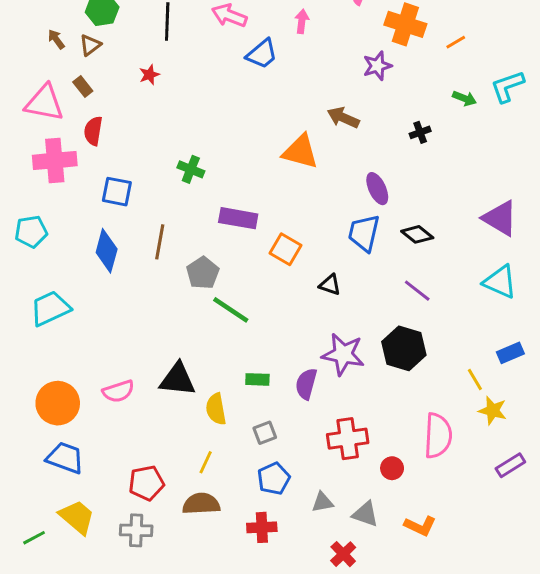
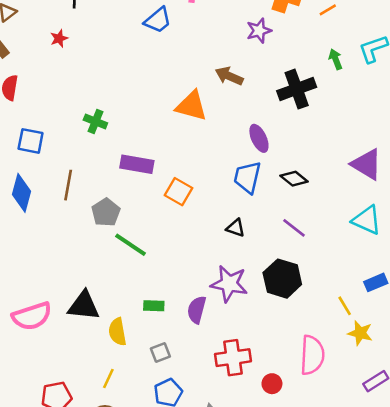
green arrow: (465, 98) -> (336, 59), turned -132
black cross: (420, 132) -> (297, 89), size x2.0
black triangle: (330, 285) -> (236, 228), moved
pink semicircle: (118, 391) -> (32, 316), size x1.4

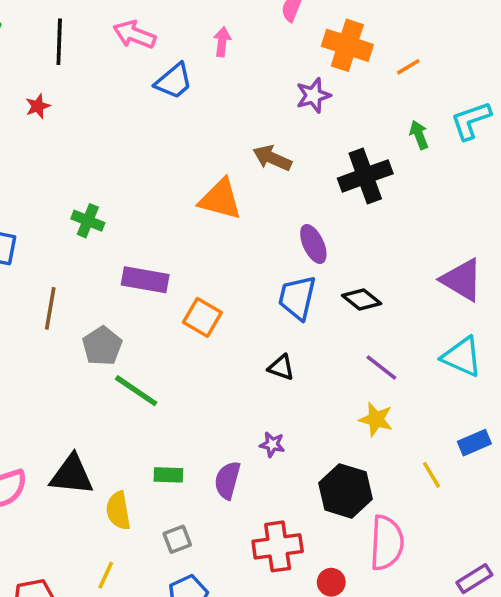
purple line: (294, 228) -> (381, 367), moved
black hexagon: (282, 279) -> (346, 491), moved
purple star: (229, 284) -> (272, 444), size x0.5
yellow star: (360, 333) -> (376, 419), moved

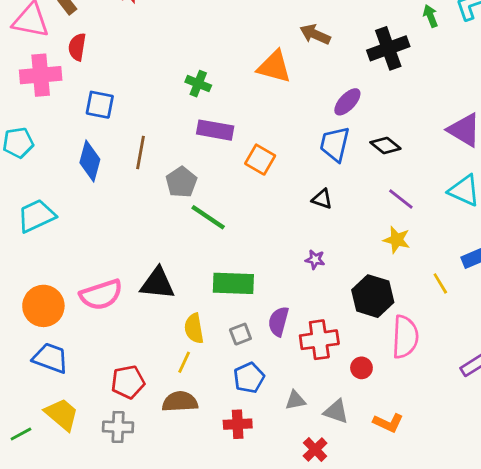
green cross: (88, 221) -> (198, 84), moved
purple ellipse: (313, 244) -> (347, 102), turned 68
green rectangle: (168, 475) -> (233, 283), size x1.8
purple semicircle: (227, 480) -> (278, 321), moved
yellow semicircle: (118, 511) -> (194, 328), moved

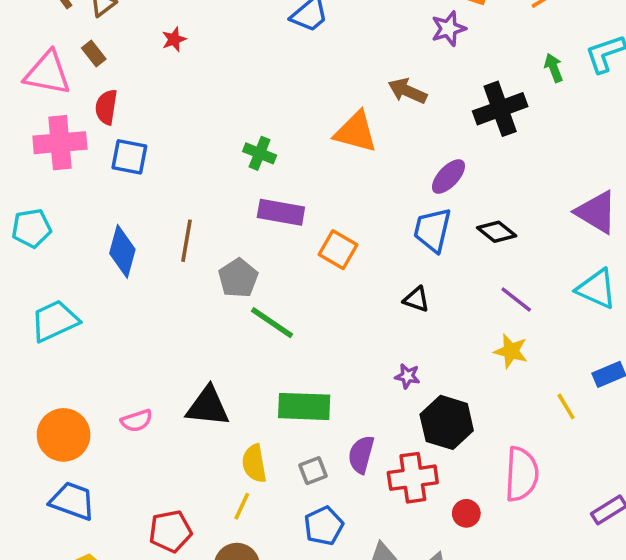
blue square: (100, 105) -> (129, 157), moved
pink semicircle: (101, 295) -> (137, 421), size x0.6
black hexagon: (373, 296) -> (447, 422), moved

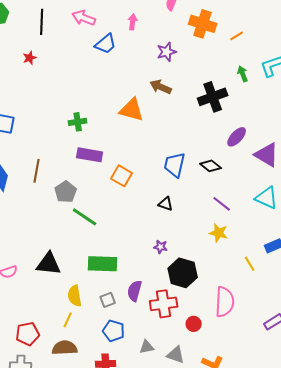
purple star: (448, 29) -> (167, 52), moved
green cross: (260, 153) -> (78, 122), turned -30
purple ellipse: (448, 177) -> (237, 137), moved
blue pentagon: (324, 526) -> (114, 331), turned -30

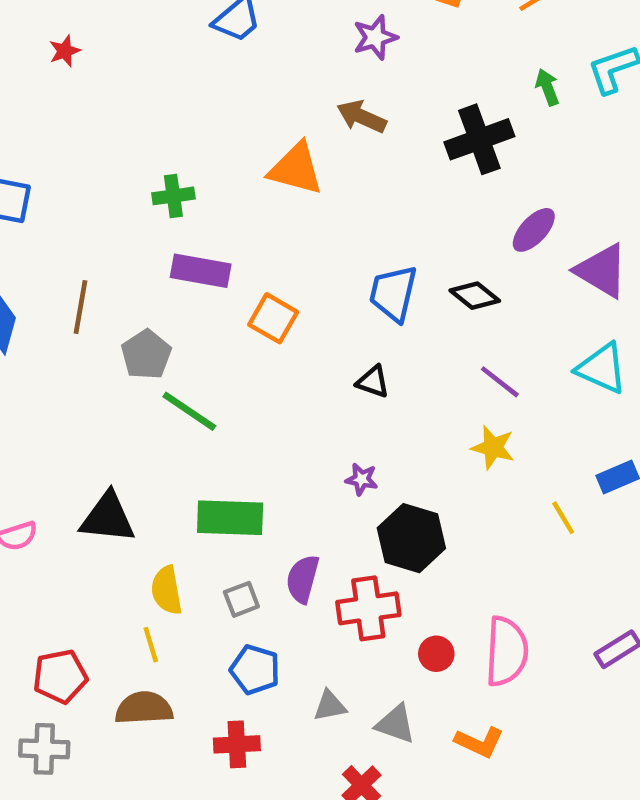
pink semicircle: (225, 302) -> (507, 651), moved
yellow line: (68, 320) -> (151, 645), turned -42

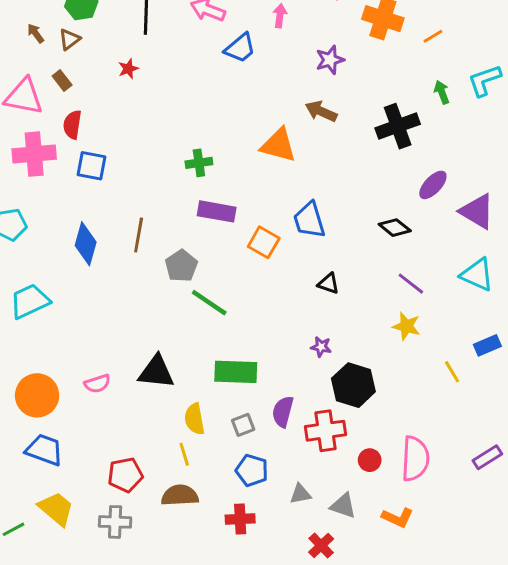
blue trapezoid: (393, 293) -> (309, 220), moved, turned -30

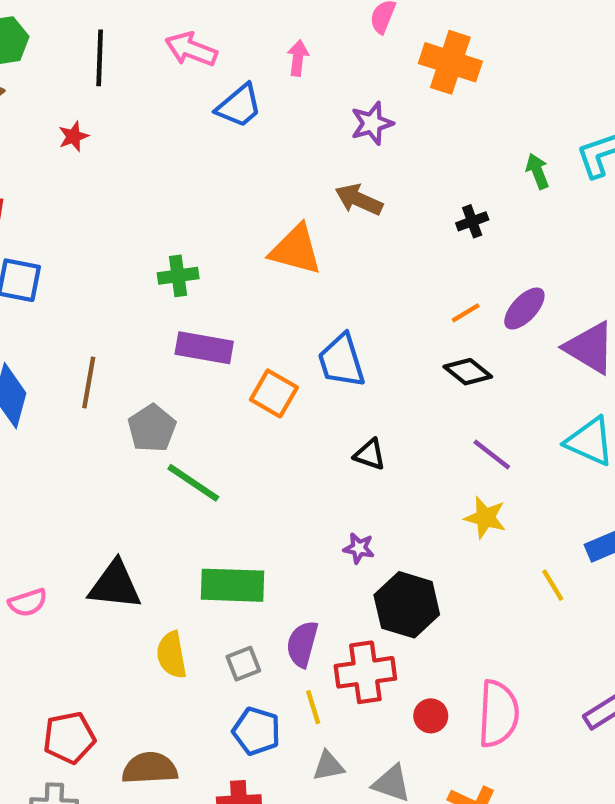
orange line: (433, 36) -> (466, 313), moved
black cross: (398, 126) -> (472, 221), size x0.5
yellow line: (184, 454) -> (313, 707), moved

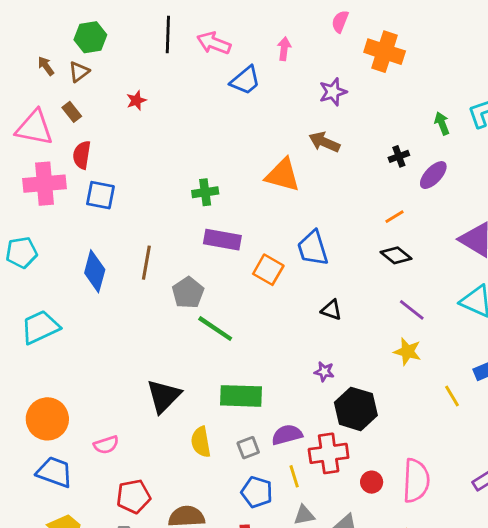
black line: (100, 58) -> (168, 34), moved
purple ellipse: (524, 308) -> (433, 175), moved
black triangle: (115, 585) -> (164, 396), turned -51
pink semicircle: (28, 603) -> (106, 445), moved
purple semicircle: (302, 644) -> (287, 435), turned 60

